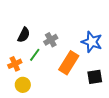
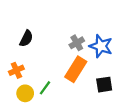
gray cross: (51, 40) -> (77, 43), moved
green line: (35, 55) -> (45, 88), moved

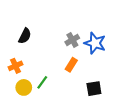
orange rectangle: (76, 69) -> (71, 65), size x0.6
black square: (104, 85) -> (94, 89), moved

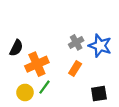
black semicircle: (25, 36) -> (16, 48), moved
orange cross: (15, 66) -> (37, 64), moved, size x1.5

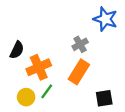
blue star: (100, 46) -> (105, 19), moved
orange rectangle: (75, 69) -> (79, 72), size x1.5

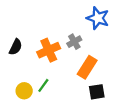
orange cross: (39, 67) -> (49, 50), moved
orange rectangle: (79, 72) -> (87, 67), moved

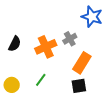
yellow circle: (24, 91) -> (12, 85), moved
black square: (97, 92) -> (79, 86), moved

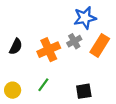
blue star: (92, 17) -> (85, 18), moved, turned -30
orange rectangle: (82, 63) -> (100, 45), moved

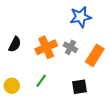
gray cross: (74, 41) -> (70, 47), moved, turned -32
orange rectangle: (100, 45) -> (95, 55), moved

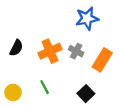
green line: (41, 81) -> (45, 87), turned -64
black square: (80, 87) -> (86, 94), turned -35

